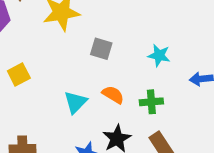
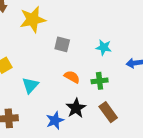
cyan triangle: (75, 102) -> (30, 85), moved

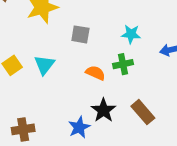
green cross: (100, 81) -> (123, 64), moved
cyan triangle: (30, 85) -> (44, 65), moved

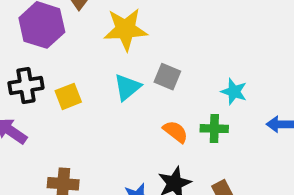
cyan triangle: (44, 65) -> (127, 87), moved

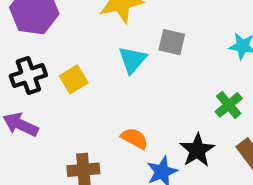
green cross: (214, 129) -> (229, 105), moved, turned -32
orange semicircle: (175, 132) -> (134, 138), moved

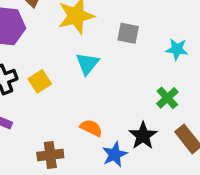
gray square: (172, 42) -> (128, 33), moved

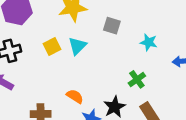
yellow square: (40, 81) -> (52, 46), moved

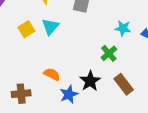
cyan star: (149, 42) -> (123, 28), moved

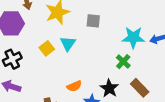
cyan star: (123, 28) -> (133, 38), size x1.5
orange semicircle: (52, 74) -> (74, 86), turned 136

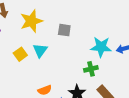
green cross: (123, 62) -> (91, 69), turned 32

